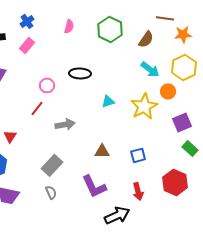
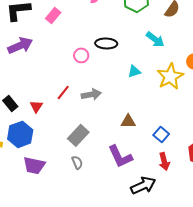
cyan arrow: (150, 69) -> (155, 39), moved
pink circle: (47, 85) -> (81, 55), moved
red line: (37, 108) -> (63, 92), moved
blue square: (138, 155) -> (161, 134), moved, turned -35

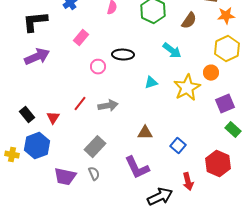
pink rectangle: (53, 15) -> (81, 38), moved
red arrow: (164, 161) -> (188, 182), moved
purple trapezoid: (34, 165) -> (65, 177), moved

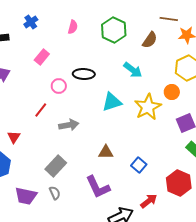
cyan triangle: (151, 83) -> (112, 102), size x1.5
red line: (80, 104) -> (41, 110), moved
red arrow: (188, 182) -> (149, 201), turned -114

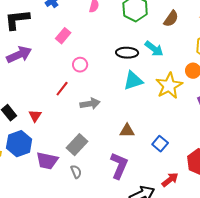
black ellipse: (84, 74) -> (127, 53), moved
purple L-shape: (98, 187) -> (119, 166), turned -132
purple trapezoid: (26, 196) -> (47, 161), moved

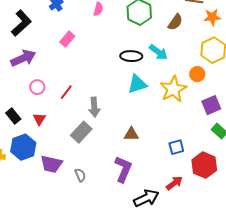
black L-shape: (17, 20) -> (21, 23), turned 144
pink circle: (80, 65) -> (37, 87), moved
gray arrow: (90, 104) -> (94, 107), turned 96
blue square: (160, 144) -> (176, 147), moved, turned 35
gray rectangle: (77, 145) -> (81, 132), moved

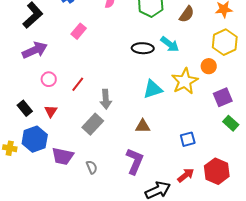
cyan triangle: (137, 84) -> (153, 89), moved
red hexagon: (204, 165) -> (217, 171), moved

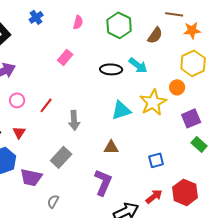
pink rectangle: (79, 31) -> (65, 57), moved
gray rectangle: (93, 124) -> (61, 157), moved
gray semicircle: (92, 167) -> (53, 201), moved, turned -128

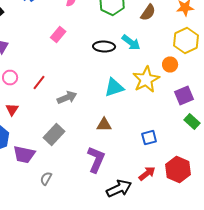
gray arrow: (74, 120) -> (67, 98), turned -108

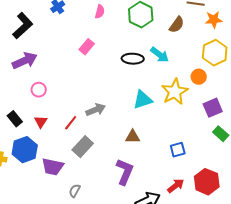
red line: (39, 82) -> (71, 123), moved

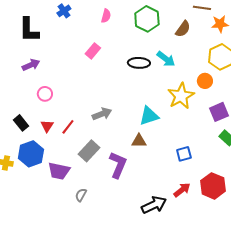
black L-shape: (23, 26) -> (29, 30), turned 132
purple arrow: (25, 61) -> (31, 65), size x0.7
cyan triangle: (143, 100) -> (149, 116), moved
red line: (71, 123) -> (68, 127), moved
purple L-shape: (125, 172) -> (118, 165), moved

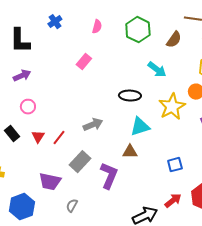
black ellipse: (139, 63) -> (130, 96), moved
pink circle: (45, 94) -> (28, 107), moved
blue hexagon: (31, 154) -> (22, 207), moved

